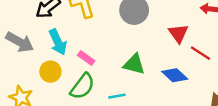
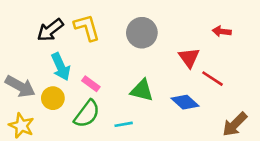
gray arrow: (20, 42) -> (20, 86), moved

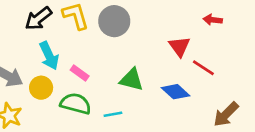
gray circle: (142, 33) -> (114, 21), moved
green semicircle: (87, 114) -> (76, 104), turned -112

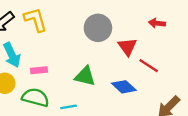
gray circle: (114, 21) -> (98, 28), moved
pink rectangle: (80, 73) -> (39, 70), turned -42

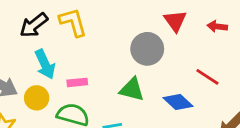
gray circle: (98, 28) -> (147, 49), moved
red triangle: (127, 47) -> (175, 21), moved

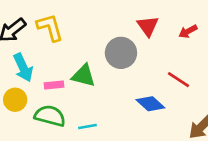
red arrow: (217, 26) -> (188, 31), turned -36
green triangle: (132, 89) -> (83, 76), moved

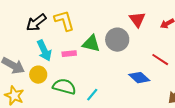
green triangle: (83, 76) -> (91, 44), moved
pink rectangle: (54, 85) -> (69, 54), moved
cyan line: (87, 127) -> (92, 95), turned -40

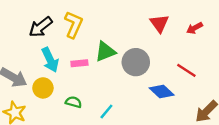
yellow L-shape: (64, 21) -> (74, 25), turned 40
gray circle: (117, 40) -> (136, 62), moved
green triangle: (91, 44) -> (105, 52), turned -36
green semicircle: (64, 87) -> (74, 102), size x0.6

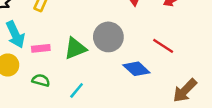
green triangle: (105, 52) -> (75, 48), moved
pink rectangle: (79, 63) -> (41, 48), moved

